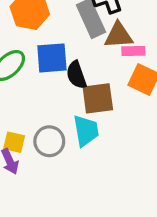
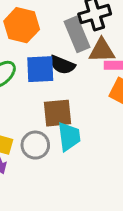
black semicircle: (76, 75) -> (62, 65), moved, turned -50
brown square: (98, 98) -> (57, 113), moved

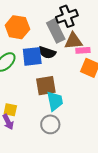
gray circle: (35, 145) -> (50, 124), moved

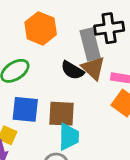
brown triangle: (73, 41) -> (93, 68), moved, turned 36
blue square: (32, 56) -> (25, 109), moved

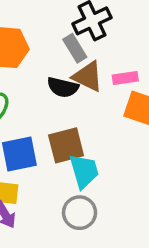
gray rectangle: (90, 44) -> (75, 48), size x0.7

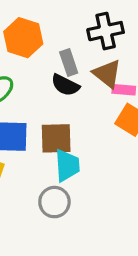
gray rectangle: (75, 48) -> (69, 62), moved
brown triangle: (88, 76) -> (107, 74), moved

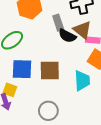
black semicircle: (65, 85) -> (67, 36), moved
cyan trapezoid: (67, 165) -> (82, 81), moved

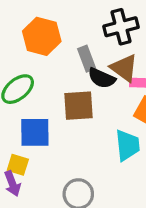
brown square: (50, 71) -> (79, 106), moved

